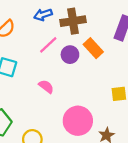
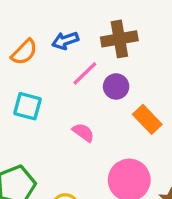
blue arrow: (43, 15) -> (65, 41), moved
orange rectangle: (93, 48) -> (147, 119), moved

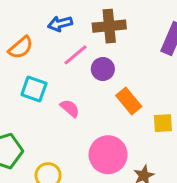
orange semicircle: (24, 52) -> (21, 48), moved
cyan square: (27, 106) -> (34, 89), moved

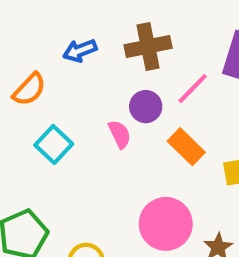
pink line: (76, 55) -> (193, 89), moved
cyan square: (34, 89) -> (54, 144), turned 30
pink semicircle: (70, 108) -> (120, 134), moved, turned 30

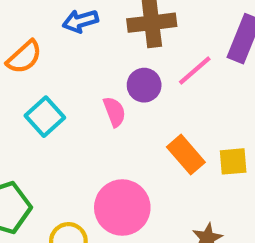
orange rectangle: (186, 147) -> (186, 155), moved
pink circle: (166, 224) -> (122, 208), moved

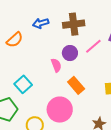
cyan square: (45, 117) -> (23, 84), moved
orange rectangle: (186, 155) -> (76, 85), moved

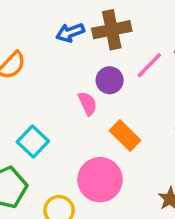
blue arrow: (41, 23) -> (70, 33), moved

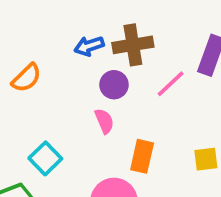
purple circle: (110, 80) -> (114, 85), moved
orange rectangle: (125, 136) -> (142, 156), turned 56

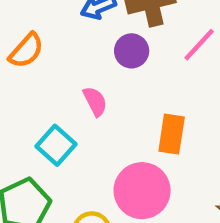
pink semicircle: (104, 121) -> (95, 101), moved

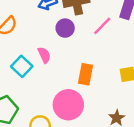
cyan square: (56, 145) -> (22, 66), moved

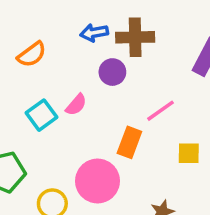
pink line: (102, 26) -> (160, 111), moved
pink semicircle: (44, 55) -> (76, 105), turned 56

